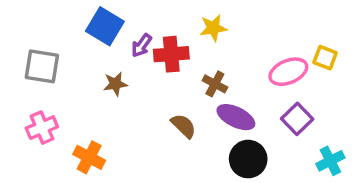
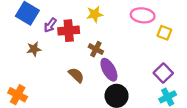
pink ellipse: (288, 72) -> (143, 15), moved, turned 30
purple ellipse: (236, 117) -> (109, 70), turned 35
purple square: (297, 119) -> (163, 73), moved

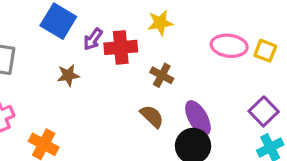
pink ellipse: (143, 15) -> (229, 46), moved
purple ellipse: (109, 70) -> (198, 118), moved
brown semicircle: (76, 75) -> (152, 116), moved

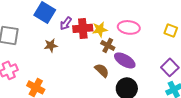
yellow star: (160, 23) -> (100, 29), moved
pink ellipse: (229, 46) -> (129, 27), moved
purple ellipse: (198, 118) -> (125, 60), moved, turned -30

